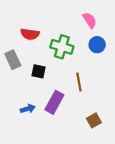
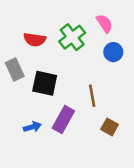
green cross: (62, 47) -> (72, 37), moved, turned 35
black square: (38, 71) -> (45, 83), size x1.5
brown square: (94, 120) -> (110, 127), moved, turned -32

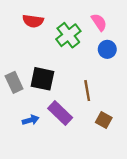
red semicircle: (35, 40) -> (33, 21), moved
gray rectangle: (15, 70) -> (14, 82), moved
purple rectangle: (63, 119) -> (60, 113), turned -75

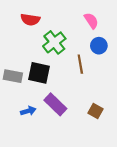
green cross: (68, 35) -> (54, 42), moved
gray rectangle: (14, 82) -> (13, 76), turned -54
brown line: (87, 91) -> (80, 64), moved

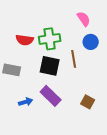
red semicircle: (30, 20) -> (25, 40), moved
green cross: (54, 42) -> (50, 39), turned 30
black square: (39, 73) -> (50, 66), moved

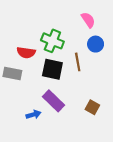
green cross: (50, 39) -> (52, 41), turned 30
red semicircle: (25, 40) -> (26, 52), moved
blue arrow: (26, 102) -> (33, 115), moved

